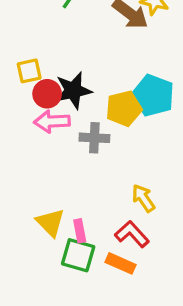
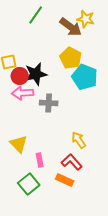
yellow pentagon: (124, 108) -> (71, 58), moved, turned -30
yellow triangle: (50, 223) -> (19, 144), moved
green square: (78, 255) -> (29, 184), moved, turned 35

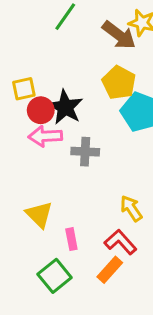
black star: (36, 74) -> (65, 107), turned -30
orange rectangle: (65, 180) -> (110, 270), turned -72

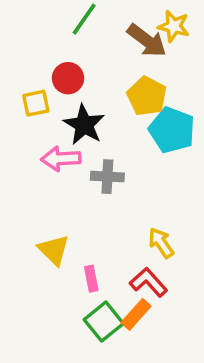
red circle: (41, 110) -> (68, 78), moved
green square: (55, 276) -> (104, 322), moved

